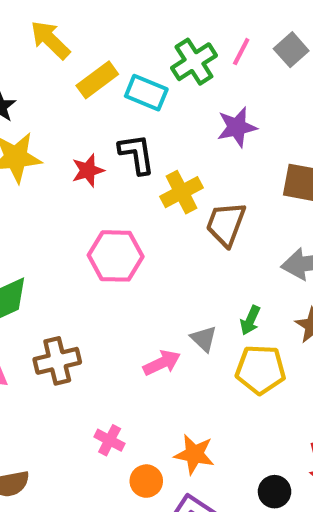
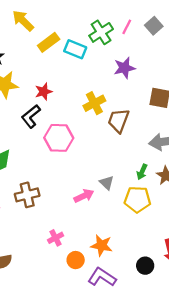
black L-shape: (137, 154) -> (31, 116), moved, turned -120
green arrow: (250, 320) -> (142, 172), moved
pink cross: (110, 440) -> (56, 238), turned 35

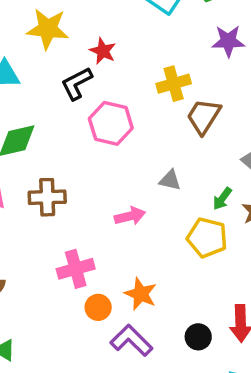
red star: (44, 92) -> (103, 51), turned 30
gray triangle: (107, 183) -> (170, 180), moved, turned -42
pink cross: (56, 238) -> (76, 269), size x1.5

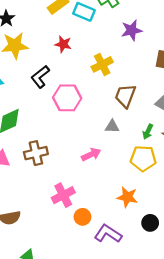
red star: (103, 51) -> (63, 44), moved
brown trapezoid: (204, 116) -> (125, 96), moved
orange star: (141, 294) -> (127, 197), moved

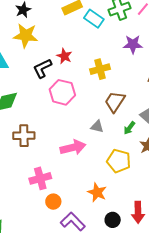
red star: (63, 44) -> (64, 56), moved
green arrow: (148, 132) -> (129, 128), moved
pink arrow: (91, 155) -> (73, 147), size x1.4

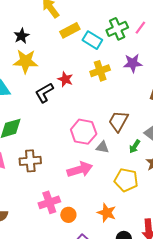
yellow cross: (100, 69) -> (100, 71), moved
pink hexagon: (62, 92) -> (84, 132), moved
orange circle: (53, 202) -> (68, 215), moved

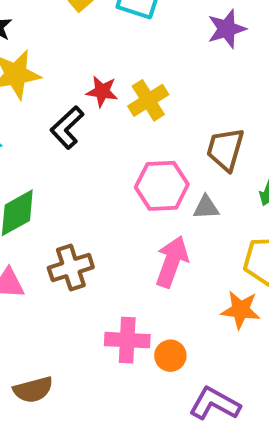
yellow cross: (100, 71) -> (148, 100), moved
pink arrow: (80, 170) -> (172, 262), turned -40
pink cross: (49, 202) -> (127, 340), turned 35
orange star: (107, 213) -> (241, 310), moved

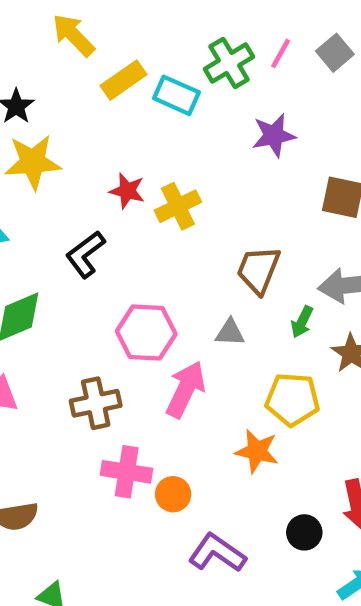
black L-shape: (67, 127) -> (85, 254), moved
pink hexagon: (162, 186) -> (146, 333), moved
brown cross: (71, 267) -> (96, 403), moved

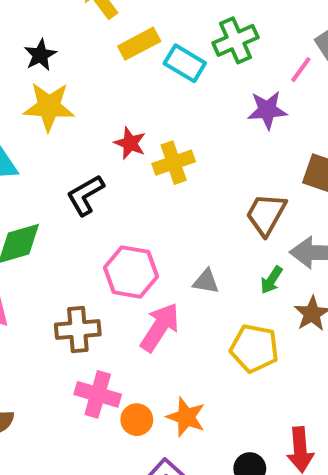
pink line: (281, 53) -> (301, 70), moved
brown trapezoid: (258, 270) -> (266, 214), moved
orange star: (257, 451) -> (186, 417), moved

